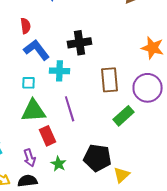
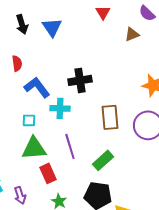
red semicircle: (26, 26) -> (17, 63), moved
green rectangle: (124, 116) -> (103, 160), moved
purple arrow: (30, 158) -> (20, 195), moved

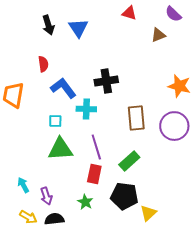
red triangle: (103, 12) -> (129, 13), turned -42
red rectangle: (48, 173) -> (94, 174), moved, turned 36

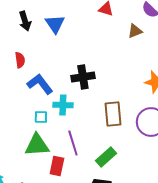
cyan square: (55, 121) -> (41, 117), moved
red rectangle: (94, 174) -> (57, 166), moved

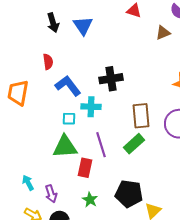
green rectangle: (106, 157) -> (134, 144), moved

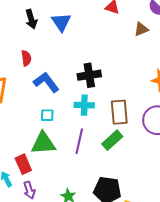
cyan cross: (91, 107) -> (84, 105), moved
purple line: (101, 145) -> (79, 141), turned 30
red rectangle: (85, 168) -> (23, 164), moved, turned -36

